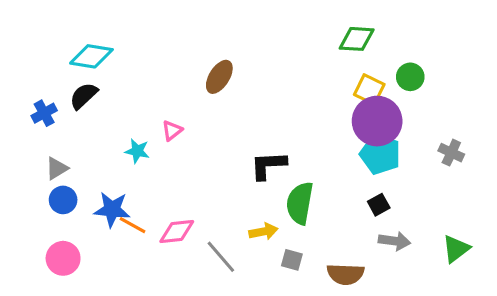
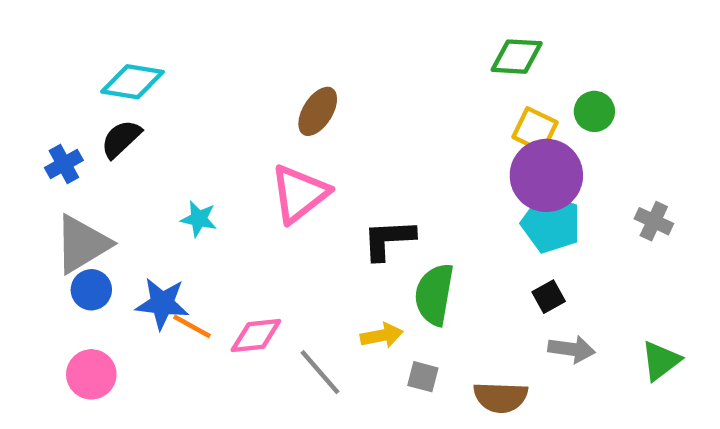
pink triangle: (172, 130) -> (299, 194), moved, size x2.0
gray triangle: (57, 168) -> (82, 244), size x1.8

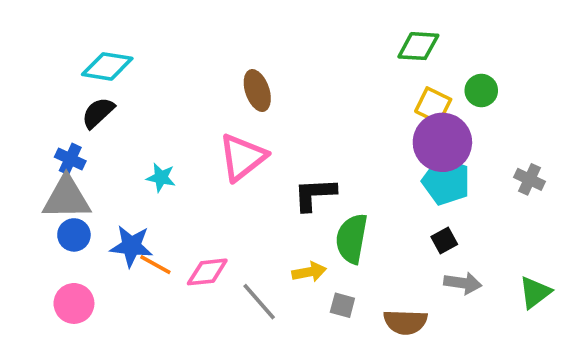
brown ellipse: (318, 111) -> (257, 91), turned -51
blue cross: (64, 164) -> (70, 159), moved, turned -36
gray triangle: (82, 244) -> (67, 198), turned 30

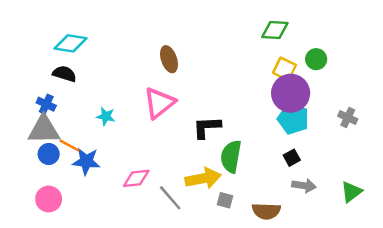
black semicircle: (98, 113) -> (64, 74), turned 60
orange line: (155, 265) -> (69, 146), moved
yellow arrow: (309, 272) -> (203, 178), size x1.6

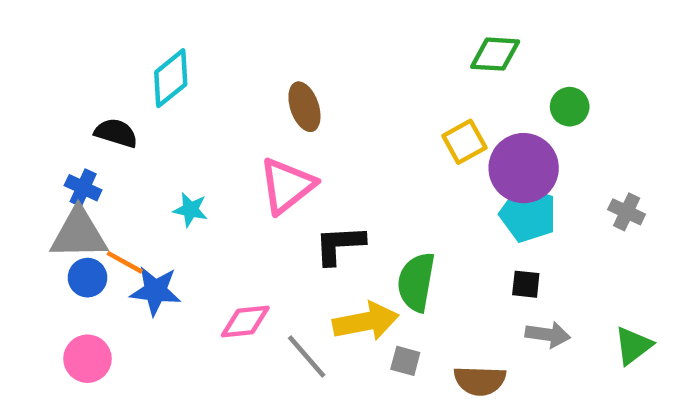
cyan diamond: (71, 43) -> (171, 78), moved, turned -48
yellow square: (285, 69) -> (464, 142), moved, turned 35
black L-shape: (207, 127) -> (340, 245), moved
black square: (292, 158) -> (526, 284), turned 35

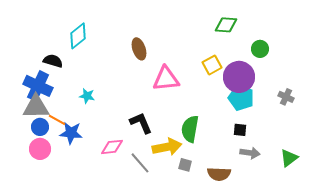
pink triangle: (287, 186) -> (166, 79), moved, turned 32
blue cross: (83, 188) -> (38, 86), size x1.8
black L-shape: (340, 245) -> (141, 123), moved, turned 70
pink circle: (87, 359) -> (40, 149), moved

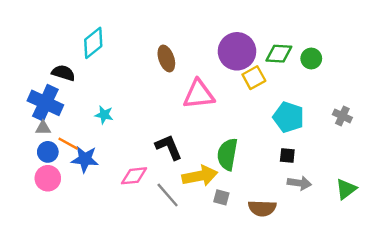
green diamond: (226, 25) -> (279, 54), moved
purple circle: (239, 77) -> (237, 51), moved
gray triangle: (36, 107) -> (43, 128), size x0.5

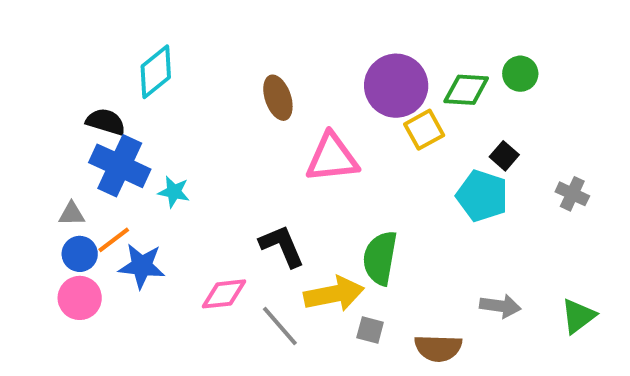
green circle: (311, 59) -> (520, 74), moved
blue cross: (45, 103) -> (120, 166), moved
orange line: (68, 144) -> (114, 240), turned -66
black square: (287, 156) -> (504, 156), moved, turned 35

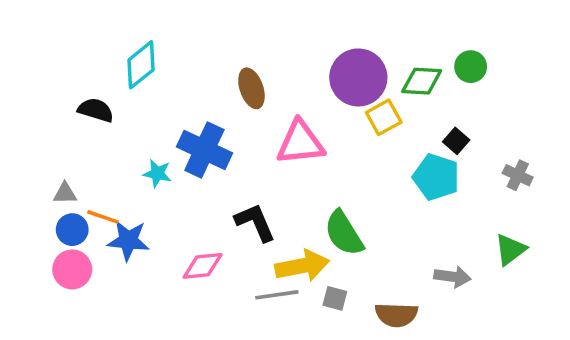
blue cross: (120, 166) -> (204, 150), moved
orange line: (114, 240) -> (103, 217), turned 56
green semicircle: (380, 258) -> (344, 233), turned -42
green triangle: (578, 316) -> (510, 250), moved
gray line: (280, 326) -> (277, 295), moved, turned -57

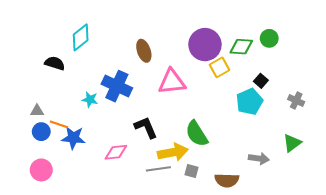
cyan pentagon: (436, 177) -> (250, 102), turned 30
pink circle: (72, 269) -> (41, 170), moved

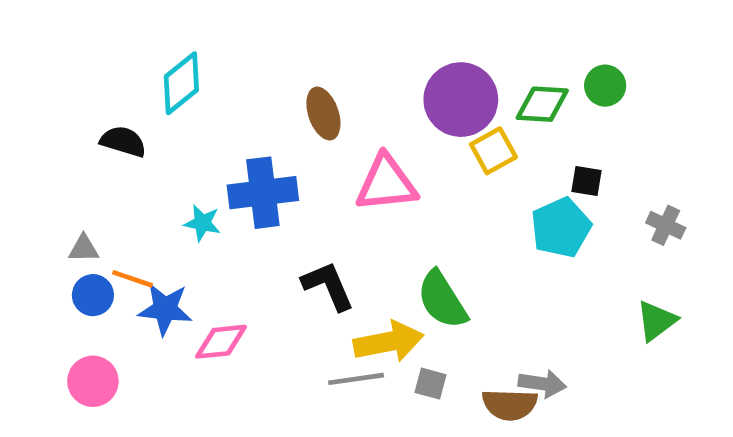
black square: (261, 81) -> (587, 181), turned -32
blue cross: (117, 86) -> (263, 193), turned -32
pink diamond: (116, 152) -> (221, 342), moved
gray arrow: (259, 159) -> (542, 384), moved

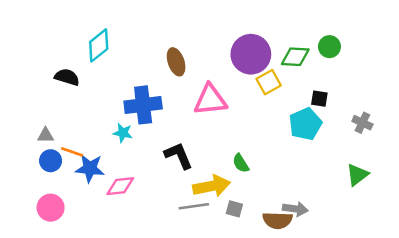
cyan star: (202, 223) -> (123, 133), moved
green semicircle: (442, 300) -> (241, 163), size x0.6

